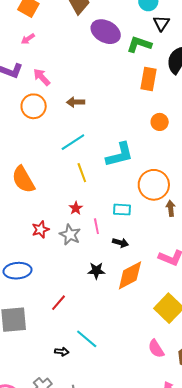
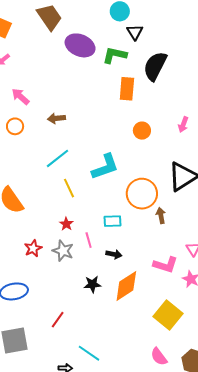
orange circle: (34, 106) -> (15, 126), size x0.7

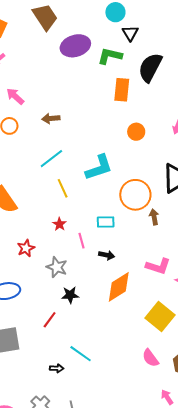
purple ellipse: (80, 45) -> (75, 46), turned -40
gray star: (63, 251) -> (57, 267), moved
black star: (92, 284) -> (70, 295), moved

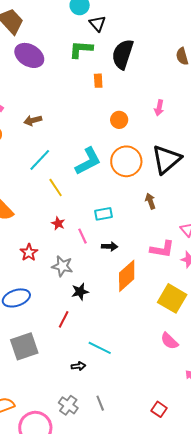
purple ellipse: (75, 46) -> (29, 55), moved, turned 56
orange rectangle: (122, 90) -> (98, 81), size x0.6
orange circle: (135, 195) -> (126, 161), moved

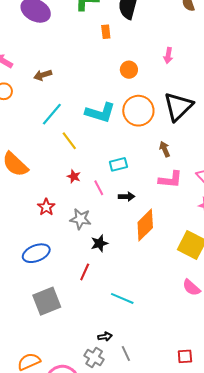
cyan L-shape: (88, 161) -> (100, 113), turned 48
pink L-shape: (162, 249) -> (170, 180), moved
black arrow: (78, 366) -> (105, 337), moved
red square: (159, 409) -> (185, 356), turned -35

